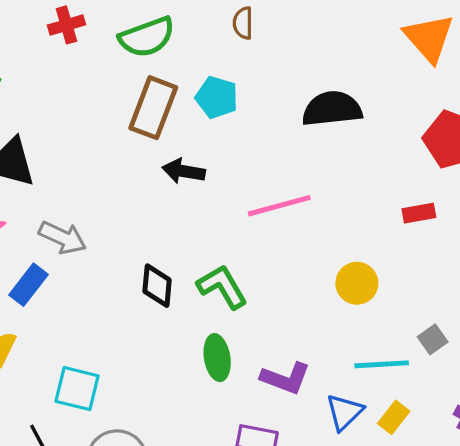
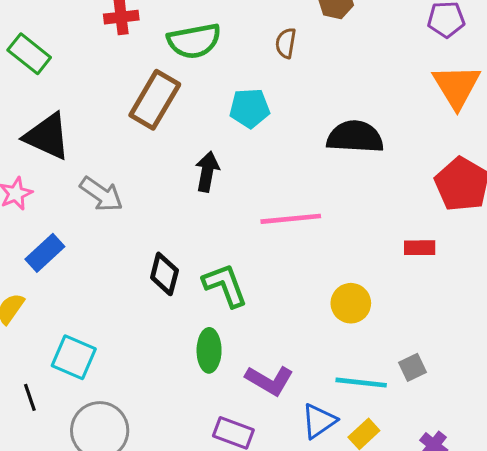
cyan pentagon: (217, 97) -> (250, 108), turned -30
brown rectangle: (153, 108) -> (155, 100), moved
black arrow: (184, 171) -> (207, 172), turned 81
gray arrow: (63, 237) -> (101, 194), moved

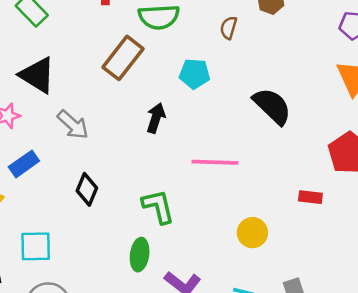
black semicircle: (355, 137) -> (272, 106), turned 33
black diamond: (164, 274) -> (87, 189), moved
cyan square: (74, 357) -> (36, 246), turned -32

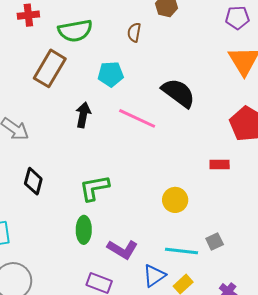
pink line: (215, 162) -> (137, 118), moved, turned 30
green L-shape: (158, 206) -> (94, 188), turned -80

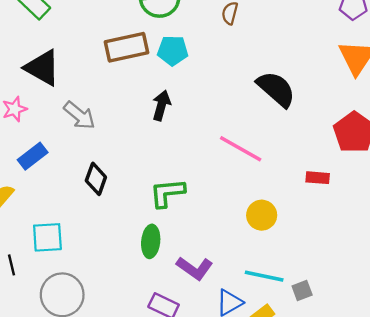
brown rectangle: (50, 68) -> (127, 47), turned 42
cyan pentagon: (111, 74) -> (173, 50), moved
pink line: (137, 118) -> (241, 149), moved
gray square: (215, 241) -> (302, 291), moved

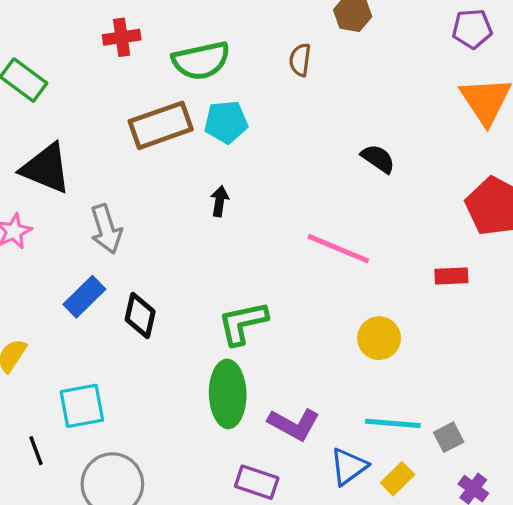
black semicircle: (276, 89) -> (378, 159), size x0.6
black arrow: (161, 105) -> (220, 201), size x0.7
gray arrow: (79, 115) -> (106, 229), turned 40
blue rectangle: (33, 156) -> (84, 297), moved
green ellipse: (151, 241) -> (228, 394), size x1.4

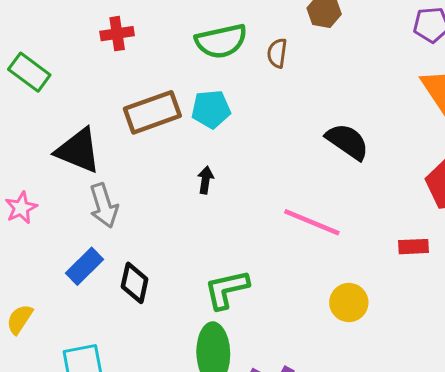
green semicircle: (201, 61) -> (221, 41), moved
black semicircle: (378, 159) -> (347, 141), size x1.4
black triangle: (46, 168) -> (78, 151), moved

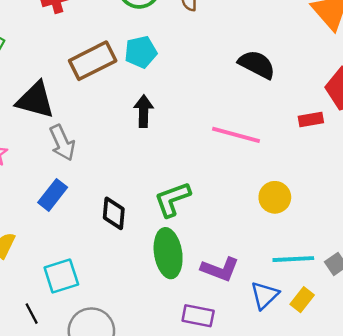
black arrow: (205, 180) -> (144, 111), size x1.4
red rectangle: (413, 247) -> (311, 119), moved
black diamond: (135, 283) -> (114, 213), moved

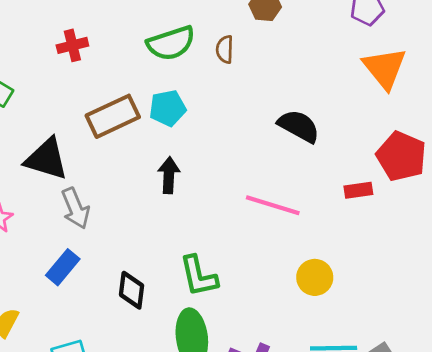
green L-shape: (172, 199) -> (199, 276), turned -84

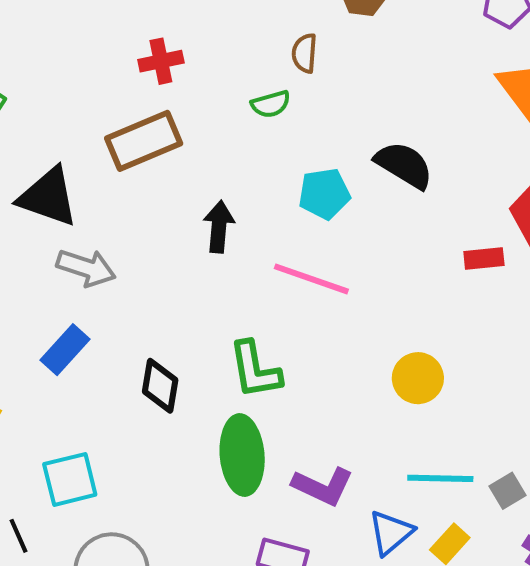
green semicircle: (171, 43) -> (271, 104), moved, size x0.6
red cross: (72, 45) -> (161, 61), moved
cyan pentagon: (168, 108) -> (324, 194), moved
pink line: (273, 205) -> (311, 279), moved
gray arrow: (76, 208) -> (86, 268), turned -51

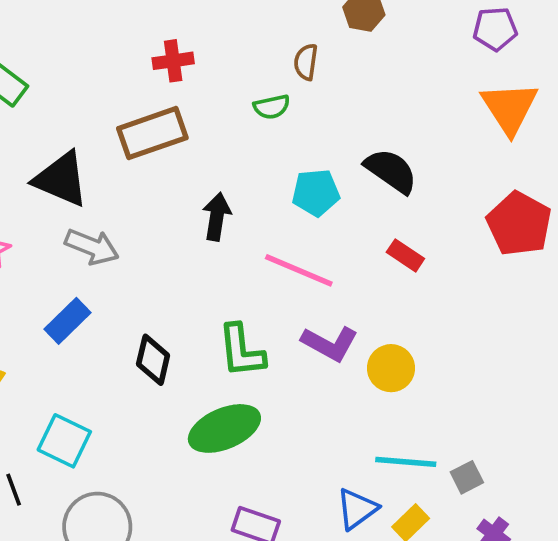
red rectangle: (484, 258) -> (405, 255), moved, turned 36
green ellipse: (242, 455) -> (224, 428), turned 68
cyan square: (70, 479) -> (64, 441), turned 36
purple L-shape: (323, 486) -> (330, 344), moved

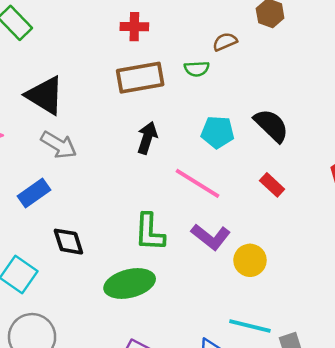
brown semicircle: (306, 62) -> (225, 42), turned 50
brown rectangle: (152, 133) -> (140, 78), moved
black diamond: (153, 360) -> (68, 242), moved, turned -40

